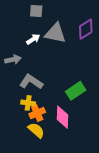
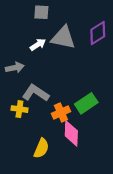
yellow cross: (28, 103) -> (19, 109), moved
orange cross: (37, 113) -> (61, 113), moved
yellow semicircle: (36, 130) -> (41, 148), turned 72

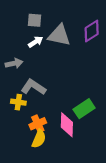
gray square: (41, 12) -> (34, 20), moved
green rectangle: (86, 103) -> (84, 109), moved
orange cross: (61, 113) -> (38, 124), moved

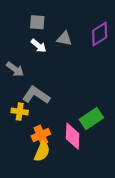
gray triangle: (59, 35) -> (64, 39), size x0.6
white arrow: (36, 42) -> (39, 46), turned 72
gray arrow: (14, 63) -> (15, 69), turned 49

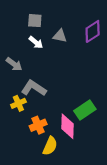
yellow cross: (20, 112) -> (18, 103), turned -32
yellow semicircle: (42, 151) -> (50, 146), moved

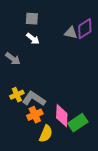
gray triangle: (60, 36) -> (71, 33), moved
gray L-shape: (34, 88) -> (34, 99), moved
green rectangle: (85, 110) -> (78, 123), moved

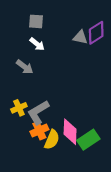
gray arrow: (13, 59) -> (25, 67), moved
gray L-shape: (34, 99) -> (38, 112), turned -65
yellow semicircle: (46, 134) -> (52, 140), moved

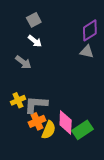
gray square: (36, 21) -> (34, 20), turned -32
gray triangle: (80, 37) -> (87, 52), moved
gray L-shape: (38, 112) -> (36, 105), turned 35

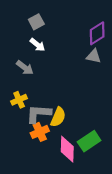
yellow cross: (18, 100) -> (19, 100), moved
pink diamond: (66, 123) -> (67, 149), moved
yellow semicircle: (49, 130) -> (58, 117), moved

